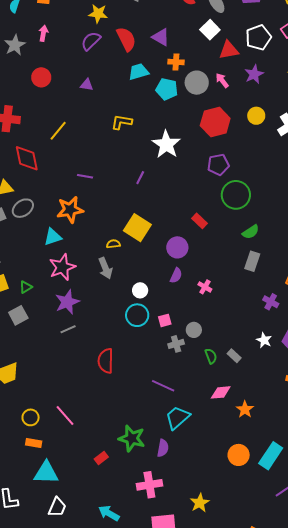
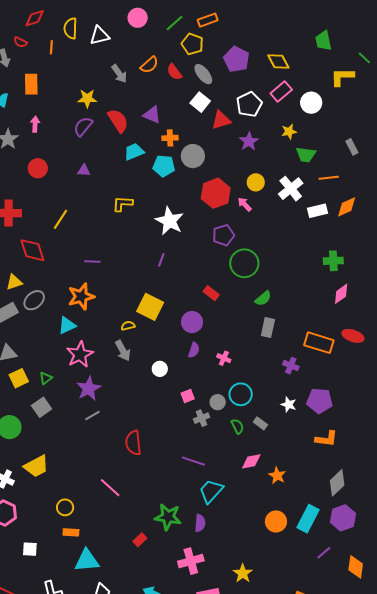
pink arrow: (222, 81) -> (245, 204), moved
purple line: (140, 178) -> (161, 260), moved
cyan circle: (137, 315) -> (241, 394), moved
pink line: (65, 415) -> (110, 488), moved

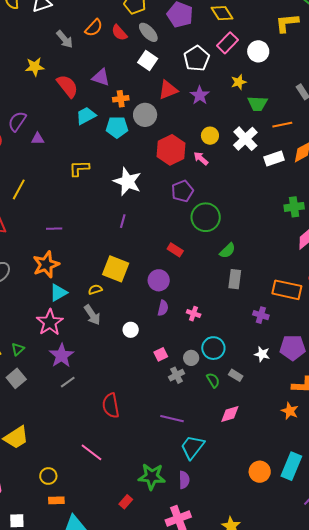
red triangle: (221, 120) -> (168, 90), moved
purple semicircle: (83, 126) -> (17, 121), moved
cyan triangle: (67, 325) -> (58, 293), moved
orange star: (277, 475) -> (290, 411), moved

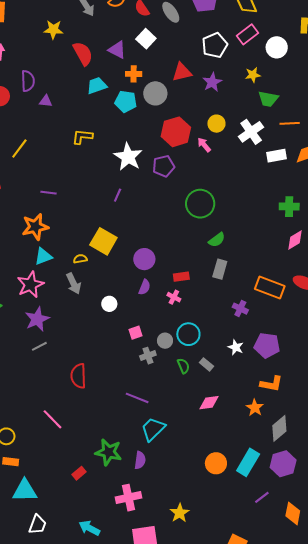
white square: (148, 60) -> (146, 39), moved
purple semicircle: (17, 121) -> (28, 81), turned 135
purple pentagon: (182, 191) -> (164, 166), moved
red rectangle: (175, 250) -> (181, 277), moved, turned -49
pink diamond: (230, 414) -> (209, 403), moved

